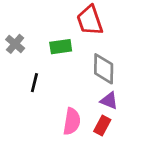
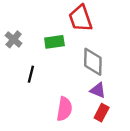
red rectangle: (102, 126) -> (102, 113), moved

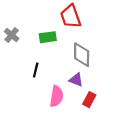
black line: (31, 74) -> (36, 70), moved
purple triangle: (98, 90) -> (76, 80), moved

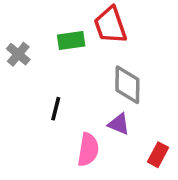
green rectangle: (48, 37) -> (71, 41), moved
red rectangle: (89, 100) -> (158, 155), moved

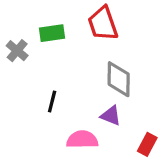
green rectangle: (71, 41) -> (52, 33), moved
pink semicircle: (88, 150) -> (82, 140), turned -100

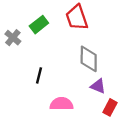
green rectangle: (52, 33) -> (39, 25), turned -30
purple triangle: (111, 116) -> (98, 86), moved

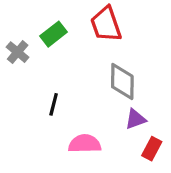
purple triangle: (98, 86) -> (135, 119), turned -42

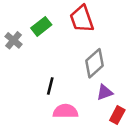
gray diamond: (122, 82) -> (95, 63), turned 48
black line: (54, 104) -> (50, 86), moved

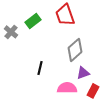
pink semicircle: (65, 111) -> (67, 88), moved

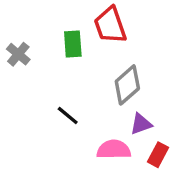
green rectangle: (33, 21) -> (73, 44), moved, turned -56
black line: (40, 68) -> (68, 115), turned -64

